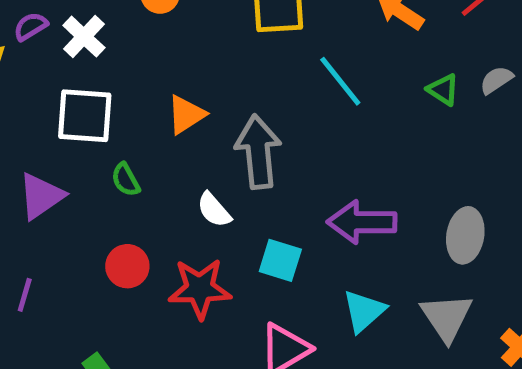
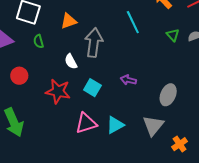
purple arrow: (362, 222) -> (128, 80), size x0.6
red circle: (127, 266) -> (19, 76), moved
cyan triangle: (364, 311) -> (115, 125), moved

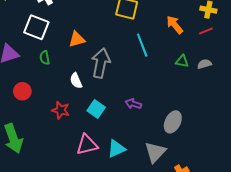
green triangle: (173, 35) -> (182, 61), turned -40
red star: (58, 91) -> (61, 110), size x0.7

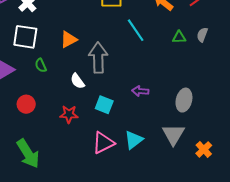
gray semicircle: (204, 64) -> (202, 35), turned -40

